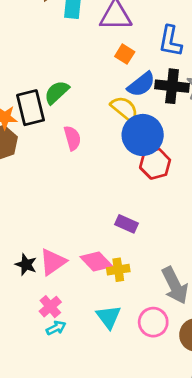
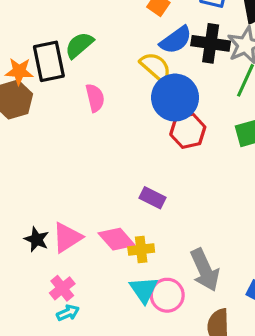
cyan triangle: (109, 317) -> (144, 290), moved
pink circle: (153, 322) -> (167, 295), moved

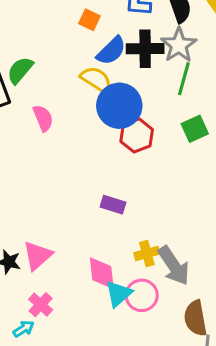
pink diamond: (117, 239) -> (102, 273), moved, turned 44
yellow cross: (141, 249) -> (147, 253), moved
cyan triangle: (144, 290) -> (118, 294), turned 32
cyan arrow: (68, 313) -> (24, 329), moved

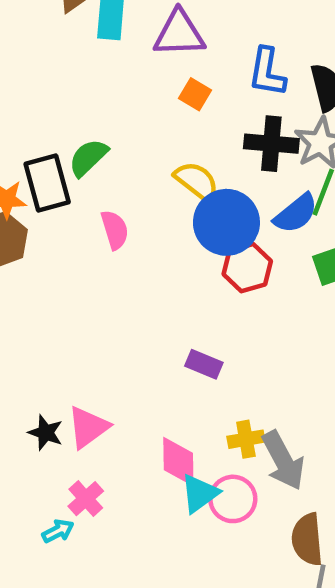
blue semicircle: (111, 51) -> (296, 214), moved

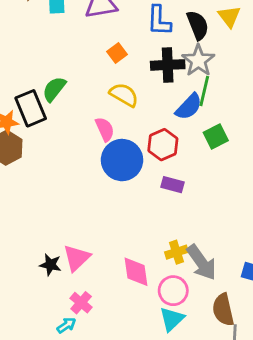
orange square: (195, 94) -> (117, 53), moved, turned 30
blue circle: (226, 222) -> (122, 160), moved
pink semicircle: (115, 230) -> (105, 129), moved
purple rectangle: (204, 364) -> (173, 185), moved
cyan triangle: (200, 493) -> (172, 319), moved

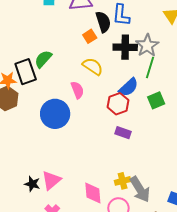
black semicircle: (198, 25) -> (103, 22), moved
blue semicircle: (189, 107) -> (129, 87), moved
blue circle: (122, 160) -> (55, 114), moved

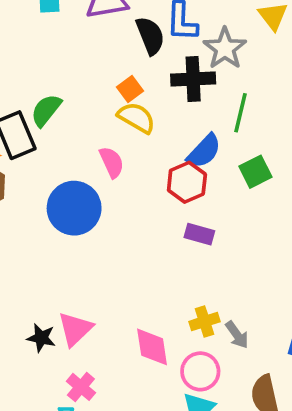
orange square: (90, 36) -> (130, 89), moved
gray star: (147, 45) -> (225, 48), moved
gray arrow: (140, 189) -> (237, 335), size x0.6

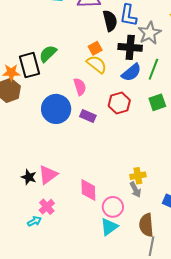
blue semicircle: (204, 151) -> (131, 72), moved
purple rectangle: (199, 234) -> (88, 116), moved
yellow cross: (204, 322) -> (138, 176), moved

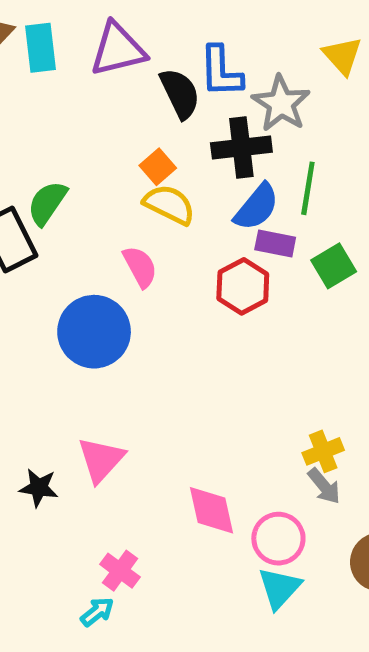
purple rectangle: (88, 116) -> (275, 244), moved
pink triangle: (48, 175) -> (101, 460), moved
black star: (29, 177) -> (39, 488), moved

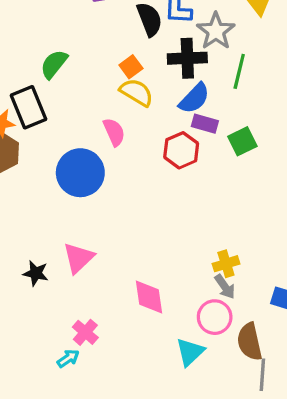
green line: (308, 188) -> (239, 71), moved
green semicircle: (47, 203) -> (54, 64), moved
pink circle: (278, 539) -> (215, 317), moved

